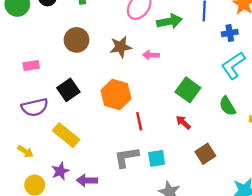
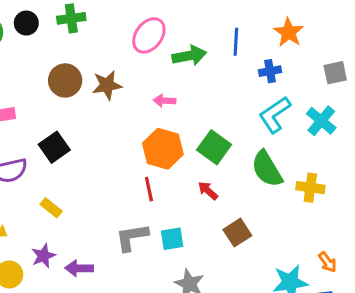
brown star: (121, 47) -> (107, 85), moved
orange hexagon: (116, 95) -> (163, 149), moved
green semicircle: (227, 106) -> (267, 169), size x1.4
yellow rectangle: (66, 135) -> (51, 208), size x0.6

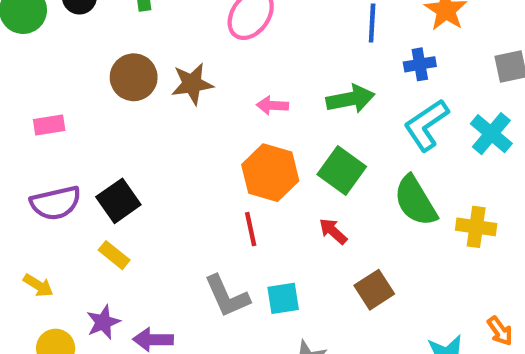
green arrow: (189, 56) -> (350, 99), moved
black square: (54, 147) -> (118, 201), moved
gray L-shape: (132, 237) -> (227, 296), turned -105

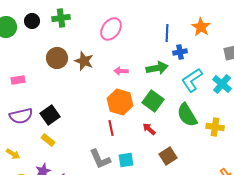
blue cross: (420, 64) -> (180, 52), moved
brown star: (192, 84) -> (84, 61), turned 30

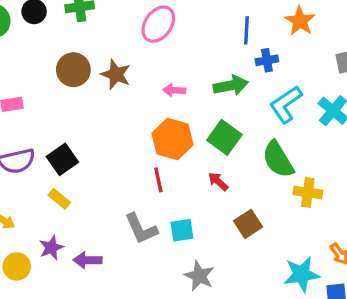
yellow cross: (215, 127) -> (308, 192), moved

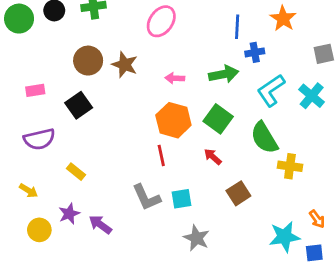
black square: (62, 159) -> (79, 105), moved
purple arrow: (88, 260) -> (100, 224), turned 35

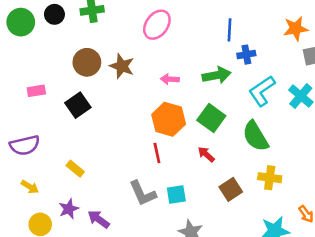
orange star: (283, 19) -> (296, 29), moved, turned 30
purple semicircle: (39, 139) -> (25, 145), moved
yellow cross: (290, 166) -> (270, 178), moved

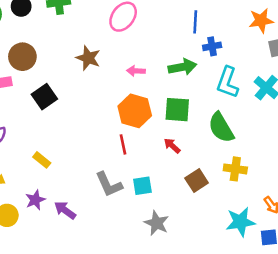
brown circle: (87, 62) -> (22, 57), moved
cyan L-shape: (262, 91) -> (228, 82), turned -36
green square: (211, 118) -> (177, 110), turned -32

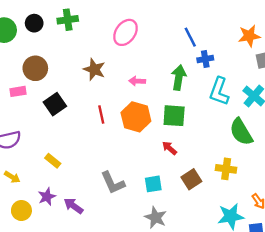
blue line: (195, 22) -> (190, 37), turned -30
green arrow: (182, 67) -> (179, 78), turned -70
green semicircle: (221, 128) -> (241, 132), moved
red line: (123, 144) -> (101, 115), moved
cyan square: (142, 186) -> (153, 184), moved

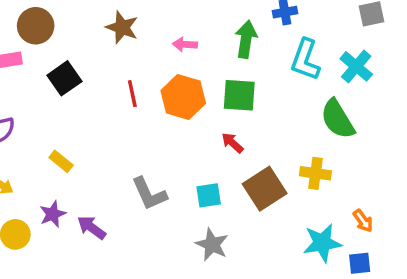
brown square: (191, 179) -> (265, 189), size x1.4

